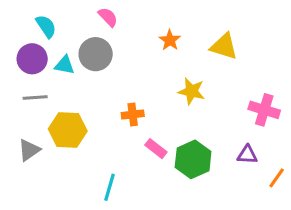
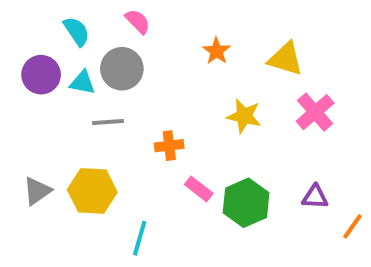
cyan semicircle: (46, 26) -> (77, 31), moved
gray line: (35, 97) -> (108, 122), moved
pink cross: (264, 110) -> (315, 112), moved, turned 32
yellow hexagon: (68, 130) -> (92, 191), moved

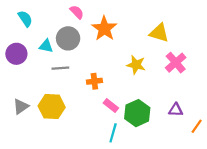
cyan semicircle: (77, 31) -> (25, 19), moved
orange star: (216, 51) -> (104, 29), moved, size x1.6
purple circle: (41, 75) -> (16, 54), moved
cyan line: (140, 238) -> (113, 133), moved

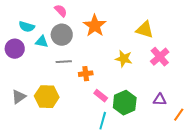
pink semicircle: (77, 12) -> (61, 11), moved
cyan semicircle: (25, 19) -> (27, 27), moved, turned 140
gray line: (60, 68) -> (64, 62), moved

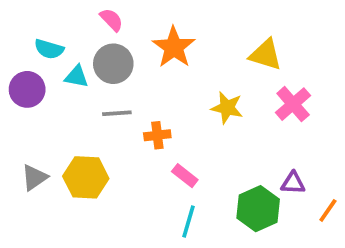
green hexagon: (125, 103) -> (258, 209), moved

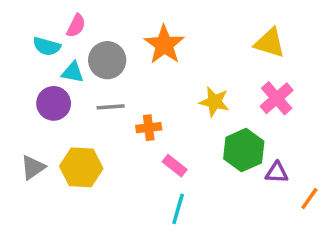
pink semicircle: (111, 20) -> (76, 26), moved, turned 70
yellow triangle: (266, 55) -> (270, 43), moved
purple circle: (27, 89) -> (54, 103), moved
green hexagon: (258, 209) -> (244, 150), moved

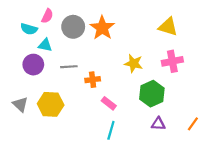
gray circle: (107, 60) -> (73, 27), moved
pink cross: (277, 98) -> (172, 61), turned 30
gray triangle: (33, 167) -> (20, 104), turned -42
purple triangle: (277, 173) -> (158, 124), moved

